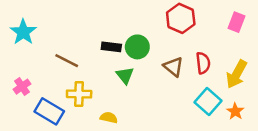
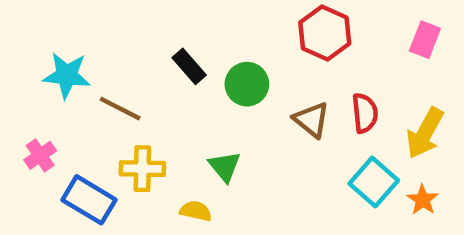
cyan star: (23, 32) -> (67, 75), moved, turned -30
black rectangle: (111, 47) -> (189, 66), moved, turned 42
green triangle: (125, 75) -> (225, 166), moved

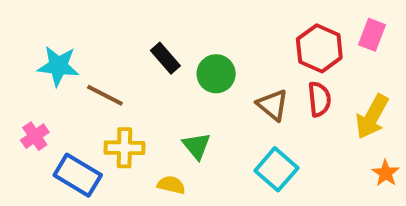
red hexagon: (325, 33) -> (319, 48), moved
cyan square: (374, 182) -> (276, 169), moved
orange star: (423, 200) -> (386, 173), moved

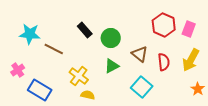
pink rectangle: (372, 35) -> (189, 29), moved
red semicircle: (319, 99) -> (164, 62), moved
green triangle: (197, 146) -> (112, 66), moved, turned 42
yellow cross: (124, 148) -> (79, 76), moved, turned 36

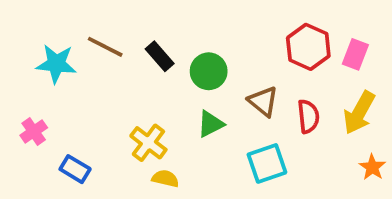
brown line: (54, 49) -> (105, 47), moved
cyan square: (142, 87) -> (267, 163), turned 30
blue rectangle: (40, 90) -> (75, 169), size x0.7

